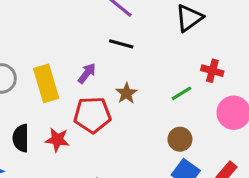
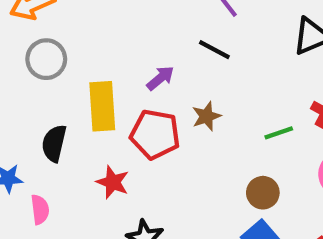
yellow rectangle: (46, 83) -> (102, 106), moved
red star: (57, 140) -> (113, 182), moved

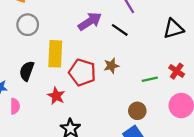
purple arrow: (160, 78) -> (90, 21), moved, size x1.5

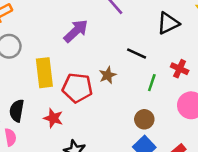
black line: (120, 30) -> (137, 54), moved
black semicircle: (27, 71) -> (17, 111), moved
green line: (150, 79) -> (152, 83), turned -49

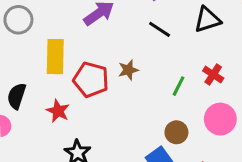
black line: (137, 54) -> (160, 29), moved
brown circle: (144, 119) -> (176, 132), moved

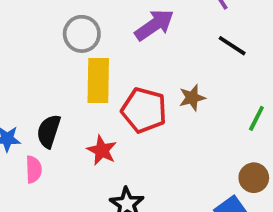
gray circle: (18, 20) -> (82, 34), moved

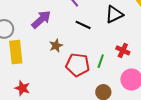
brown star: (192, 98) -> (56, 46), moved
red pentagon: (144, 110) -> (78, 65), moved

